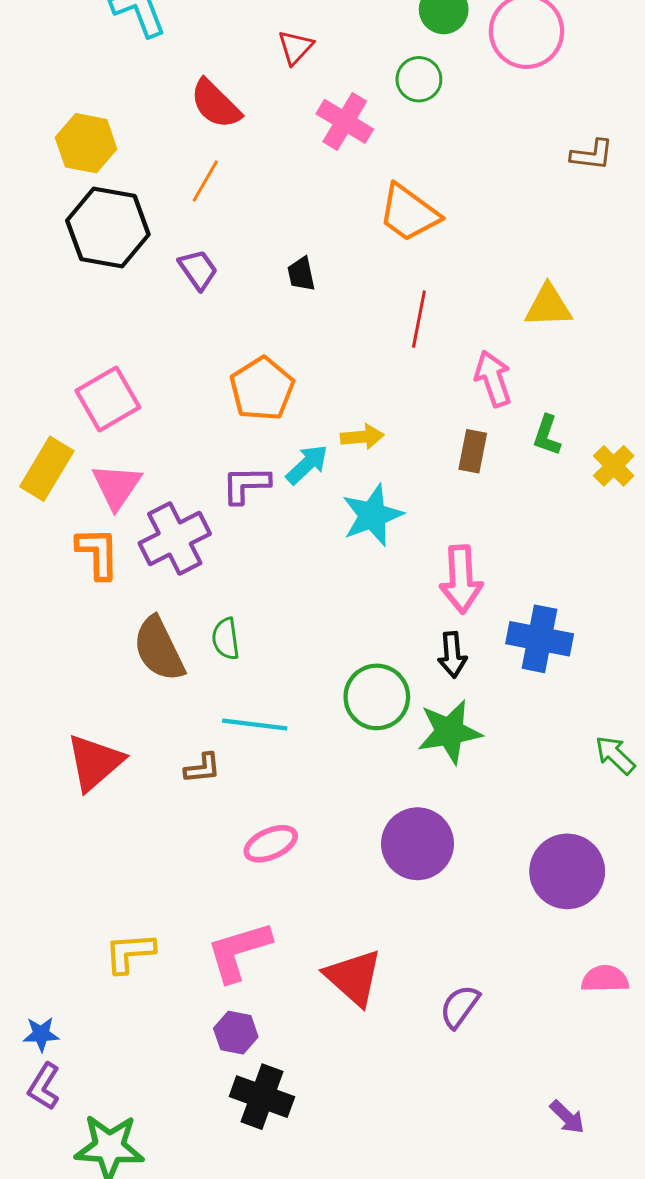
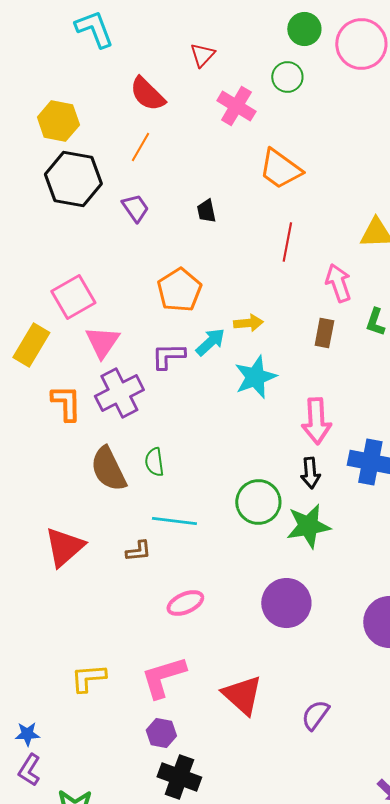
pink triangle: (117, 486) -> (102, 342), moved

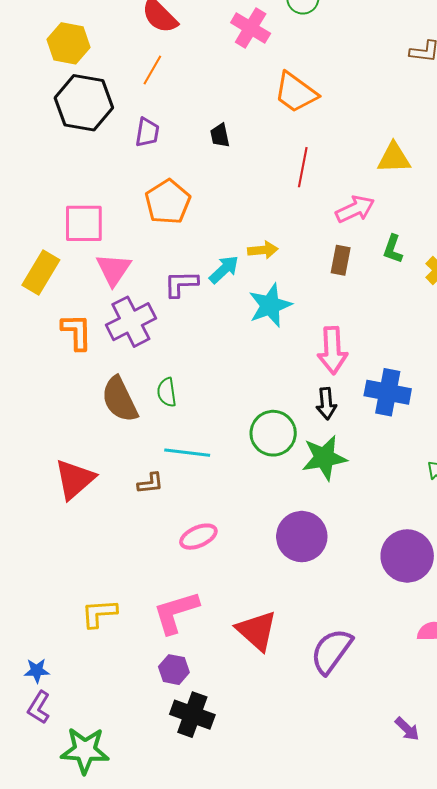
purple trapezoid: (135, 208) -> (147, 132), turned 44
pink arrow: (338, 283) -> (355, 209), turned 84
orange pentagon: (179, 290) -> (168, 202), moved
pink square: (73, 297) -> (84, 223), turned 30
purple semicircle: (315, 715) -> (331, 651), size x1.5

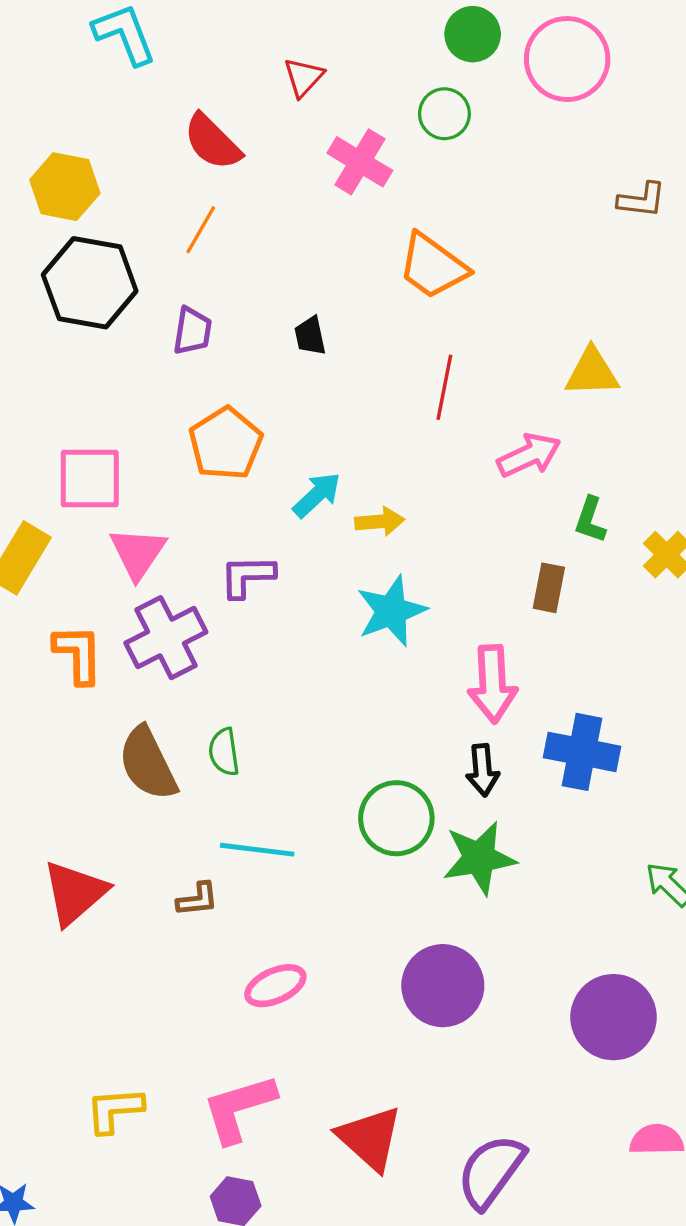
brown rectangle: (341, 260) -> (549, 588), moved
cyan arrow: (224, 269) -> (317, 495), moved

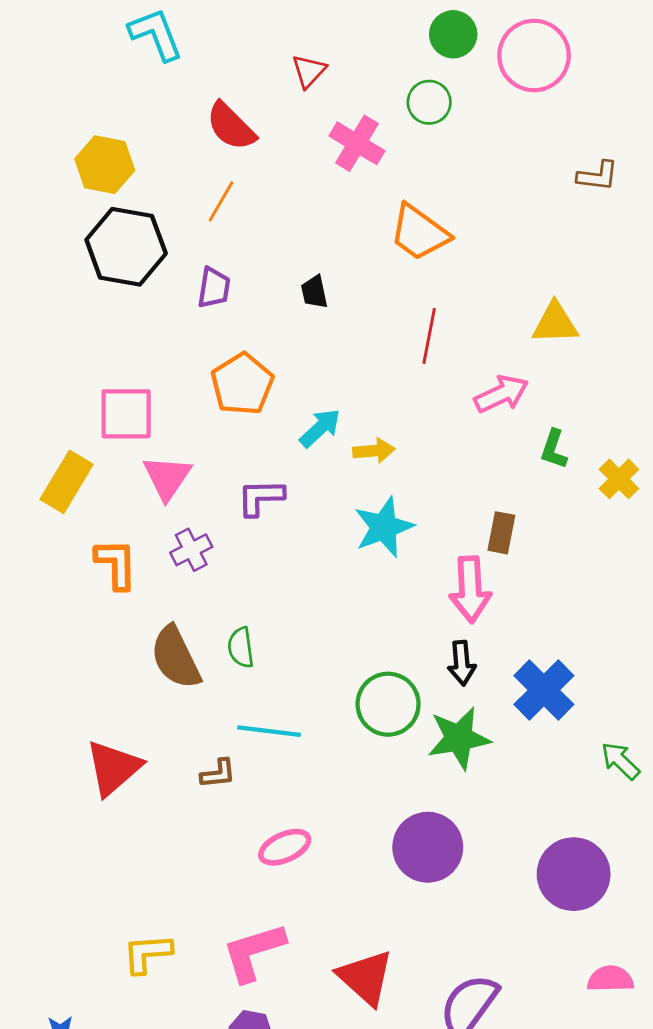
brown rectangle: (549, 588) -> (501, 533), moved
purple cross: (166, 638) -> (191, 550), size x0.6
blue cross: (582, 752) -> (544, 690), moved, turned 34

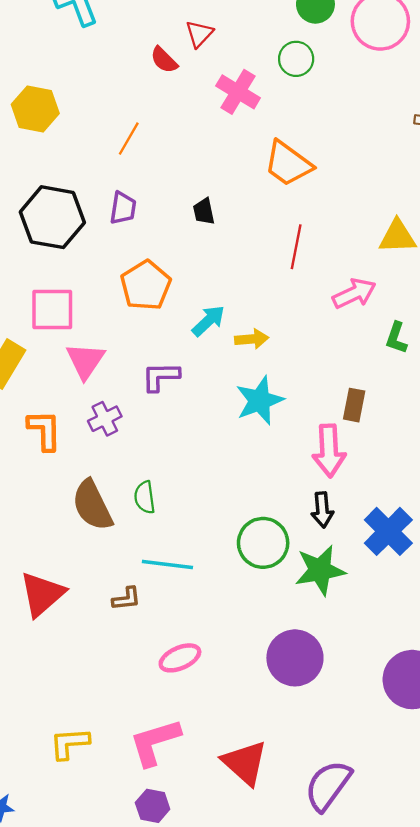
red semicircle: (231, 126) -> (164, 60), moved, size x0.7
black hexagon: (126, 247) -> (52, 217), moved

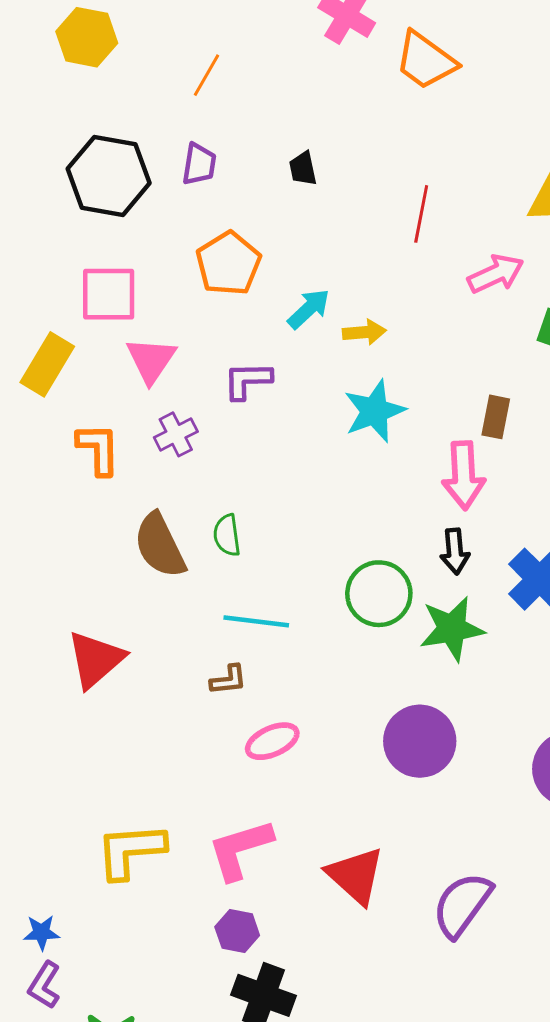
orange trapezoid: (288, 164) -> (426, 61), moved
brown L-shape: (126, 599) -> (228, 680), moved
yellow L-shape: (69, 743) -> (131, 851), size x1.4

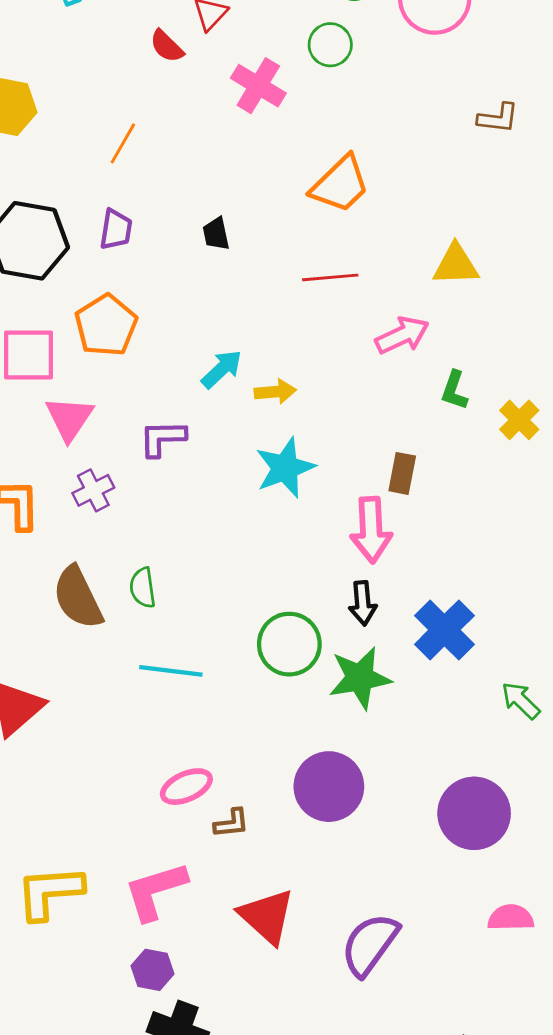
orange trapezoid: (426, 61) -> (340, 184), moved, turned -80
red line: (421, 214) -> (330, 277), turned 74
orange pentagon: (228, 264) -> (106, 325), moved
brown L-shape: (228, 680) -> (232, 823), moved

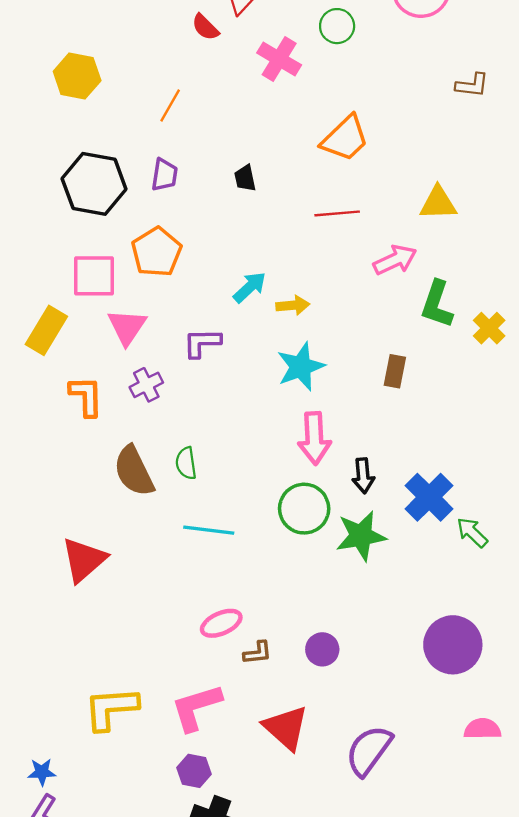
green L-shape: (454, 390) -> (437, 304), size x1.5
pink arrow: (371, 530) -> (314, 438), moved
green arrow: (521, 701) -> (472, 532), moved
purple circle: (329, 787) -> (322, 649), moved, size x0.6

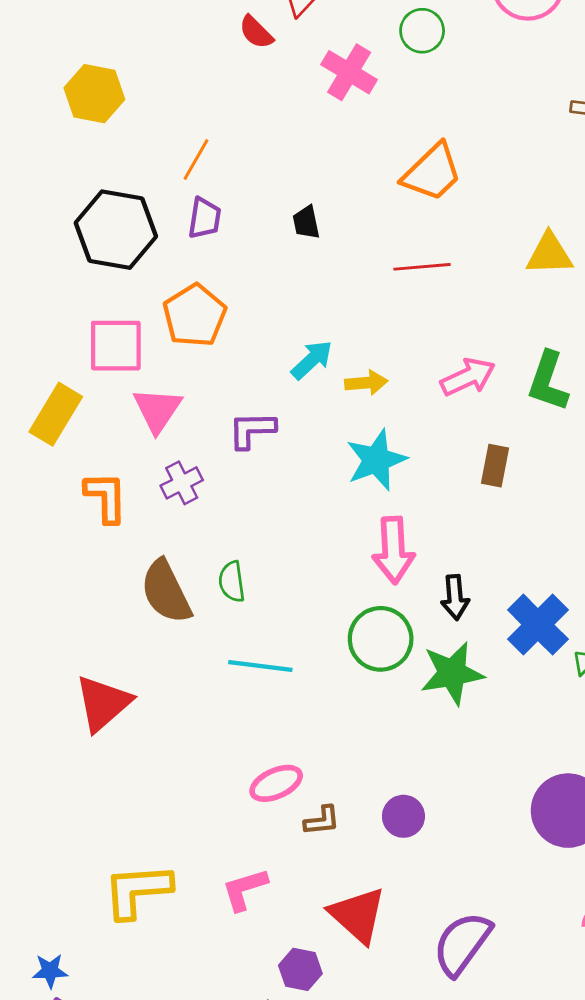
orange line: (170, 106) -> (196, 160), moved
pink arrow: (395, 260) -> (468, 377), moved
pink L-shape: (196, 707) -> (245, 889), size x0.7
purple hexagon: (194, 771) -> (300, 969), moved

